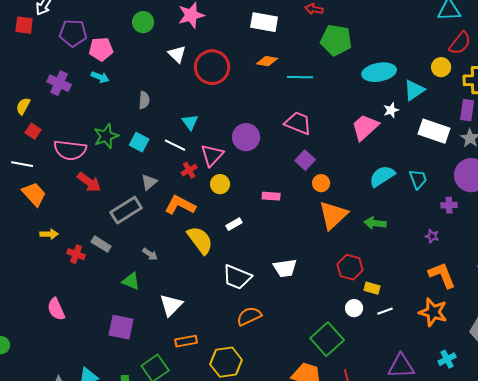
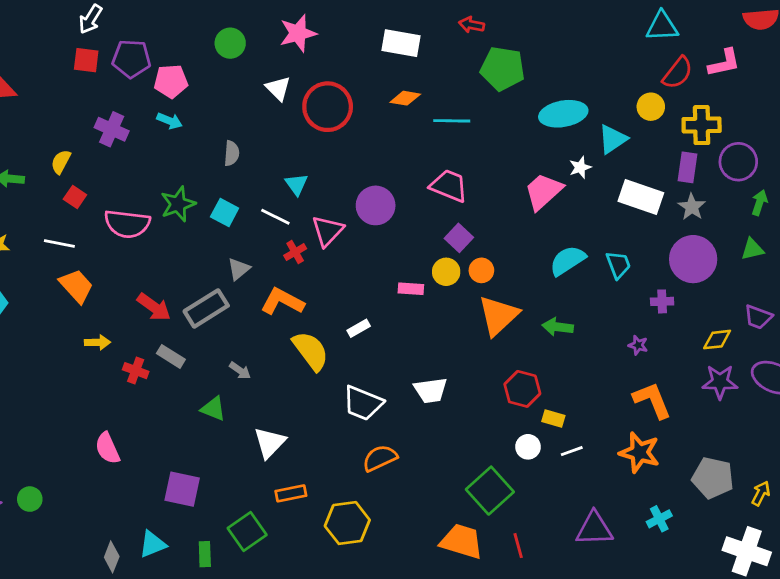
red square: (24, 25) -> (86, 60), moved
red arrow: (89, 182) -> (154, 307), moved
yellow circle: (220, 184) -> (446, 272), moved
purple square: (121, 327) -> (182, 489), moved

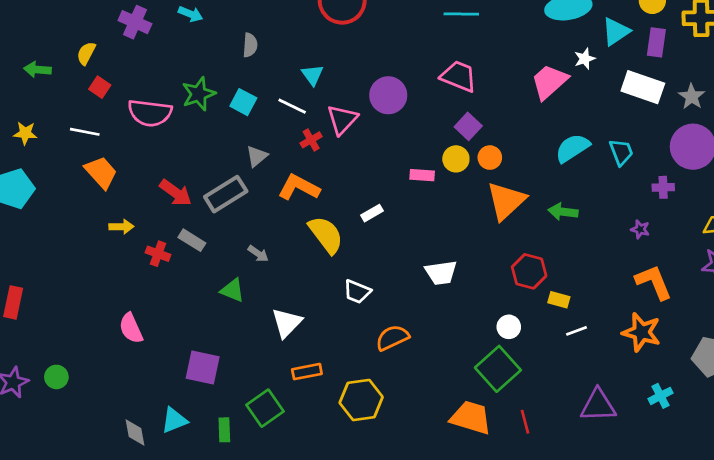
purple rectangle: (687, 167) -> (656, 42), moved
white trapezoid: (363, 403) -> (357, 292), moved, size x0.7
white circle: (528, 447) -> (509, 327), moved
gray diamond: (112, 557) -> (135, 432), turned -32

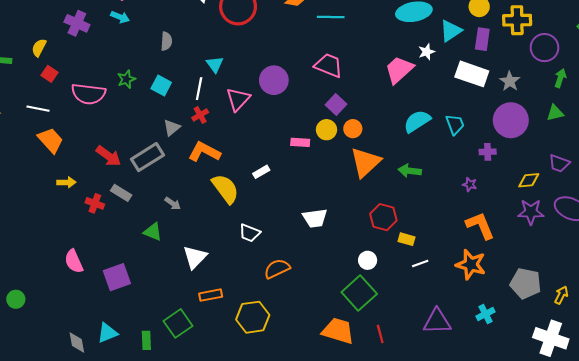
green star: (199, 94) -> (126, 79), size x0.7
white line: (292, 106) -> (199, 89), turned 75
red cross: (311, 140) -> (200, 115), moved
purple square: (203, 367) -> (117, 277), moved, turned -32

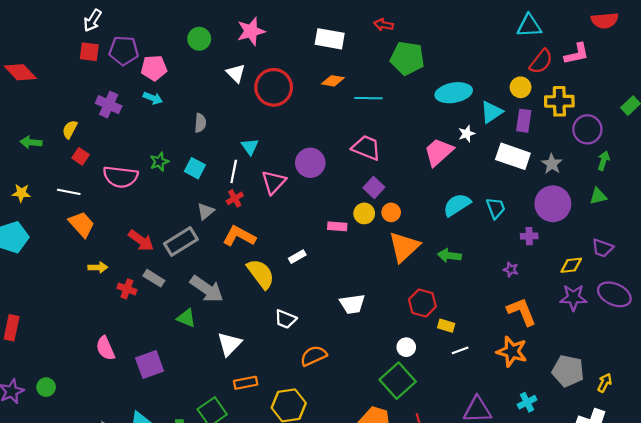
gray arrow: (173, 203) -> (207, 289), size x2.0

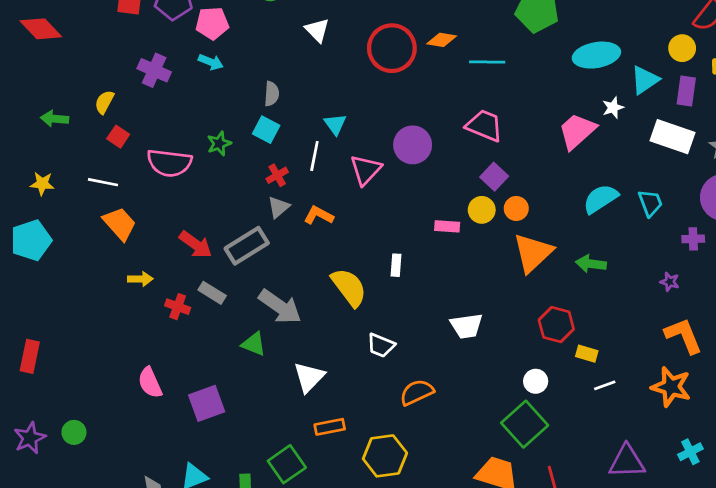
red circle: (274, 87) -> (392, 48), moved
cyan square: (195, 168) -> (266, 130), moved
red cross: (235, 198) -> (277, 175), moved
orange L-shape: (239, 236) -> (319, 215), moved, size x0.7
white rectangle: (297, 257) -> (396, 265), turned -56

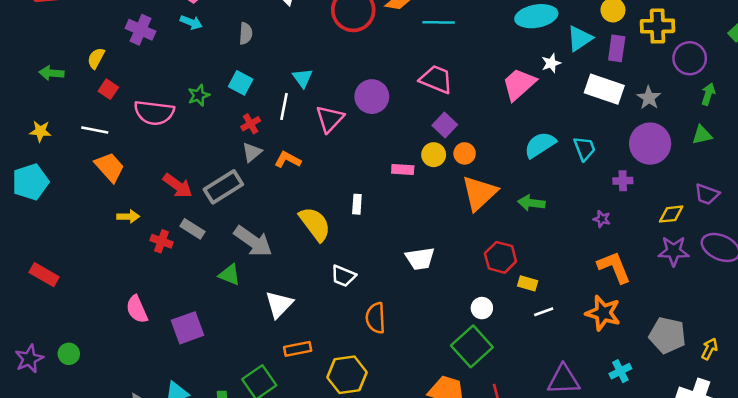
gray semicircle: (272, 94) -> (246, 33), moved
red rectangle: (30, 356) -> (44, 275), moved, turned -72
orange semicircle: (417, 392) -> (376, 318), turned -68

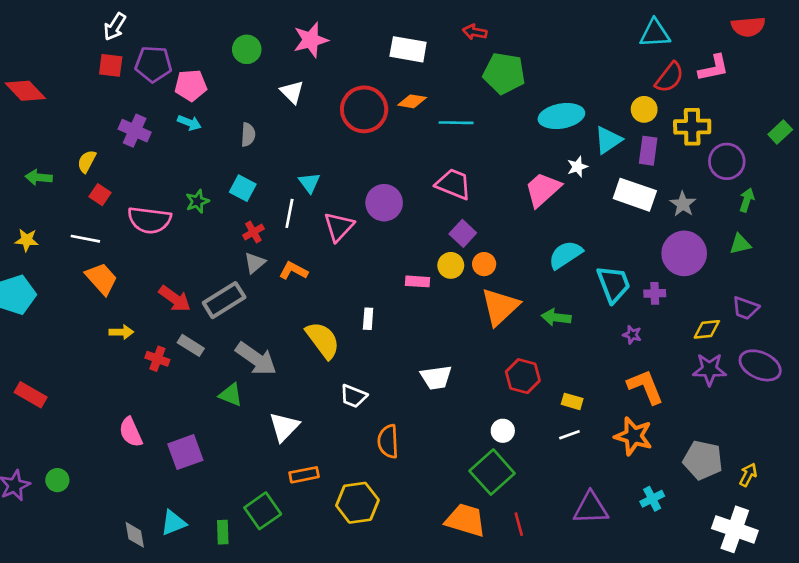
cyan trapezoid: (585, 149) -> (613, 284), moved, size x1.4
yellow rectangle: (528, 283) -> (572, 401), moved

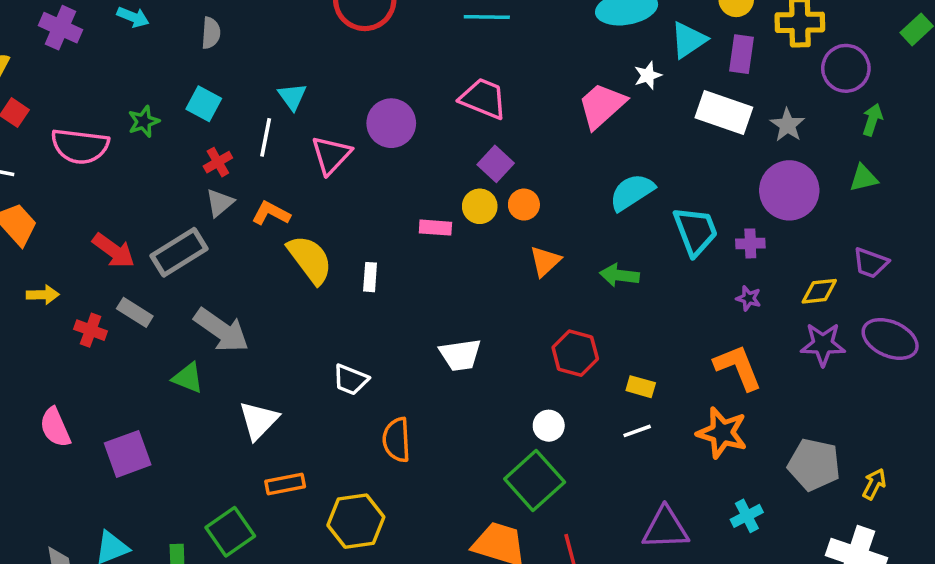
orange triangle: (500, 307) -> (545, 261), size x0.6
purple star: (632, 335) -> (749, 298), moved
yellow semicircle: (323, 340) -> (310, 259), moved

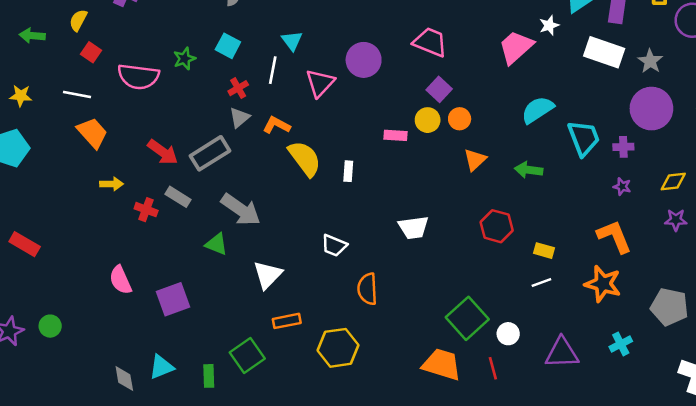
purple star: (823, 344) -> (676, 220), size x0.7
white circle: (549, 426) -> (508, 334), moved

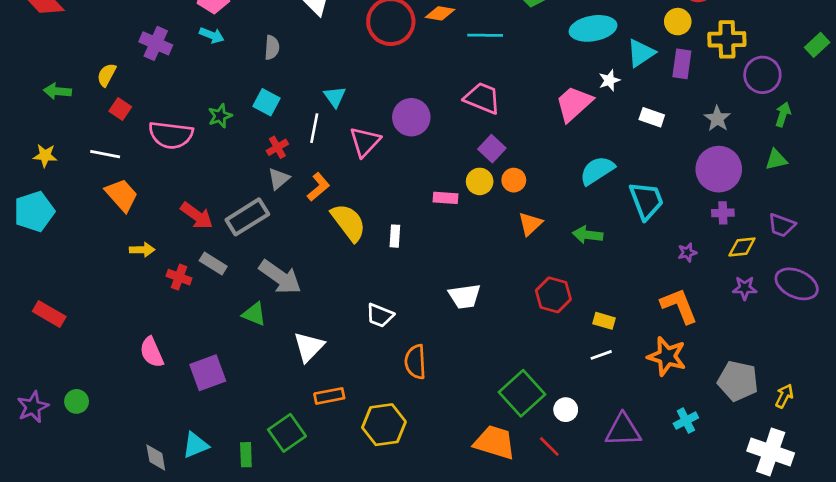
white rectangle: (604, 52) -> (652, 117), moved, size x0.6
orange L-shape: (277, 125) -> (318, 187), turned 112
purple cross: (623, 147) -> (723, 213), moved
purple star: (622, 187) -> (687, 252), turned -30
red line: (493, 368) -> (549, 447), turned -30

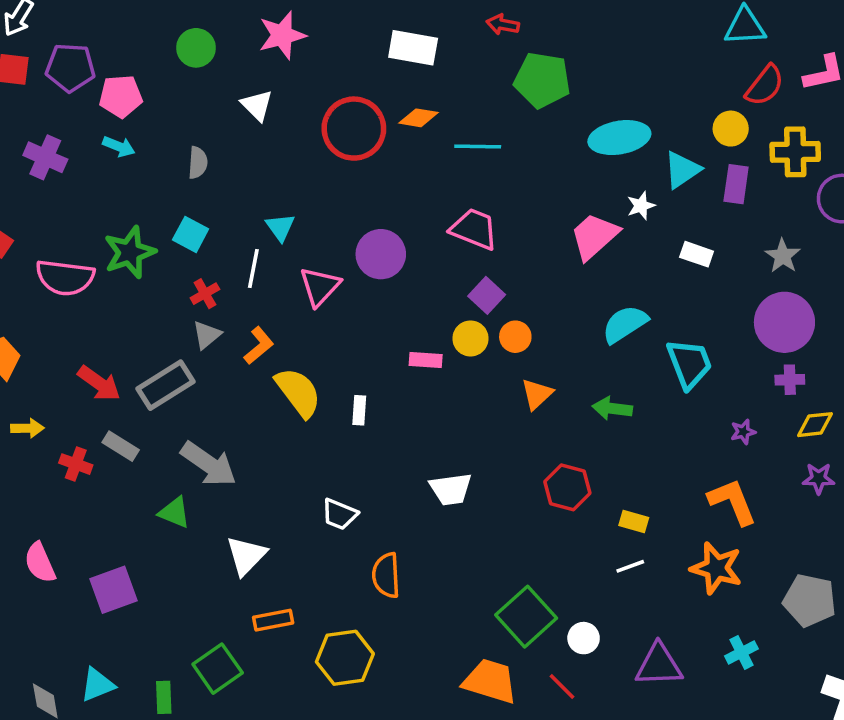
green star: (220, 116) -> (130, 252), size x1.6

